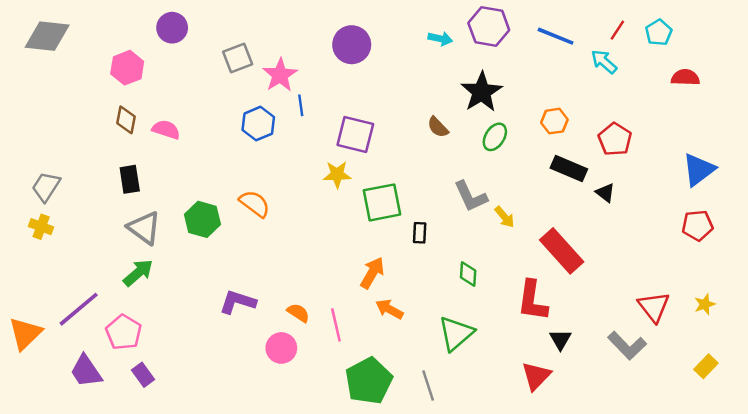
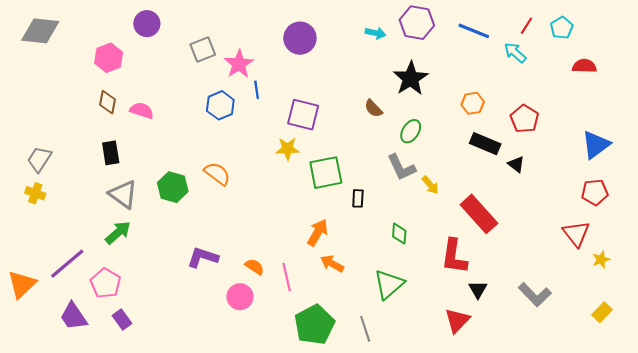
green ellipse: (495, 137) -> (411, 131), moved
red triangle: (654, 307) -> (576, 234), moved

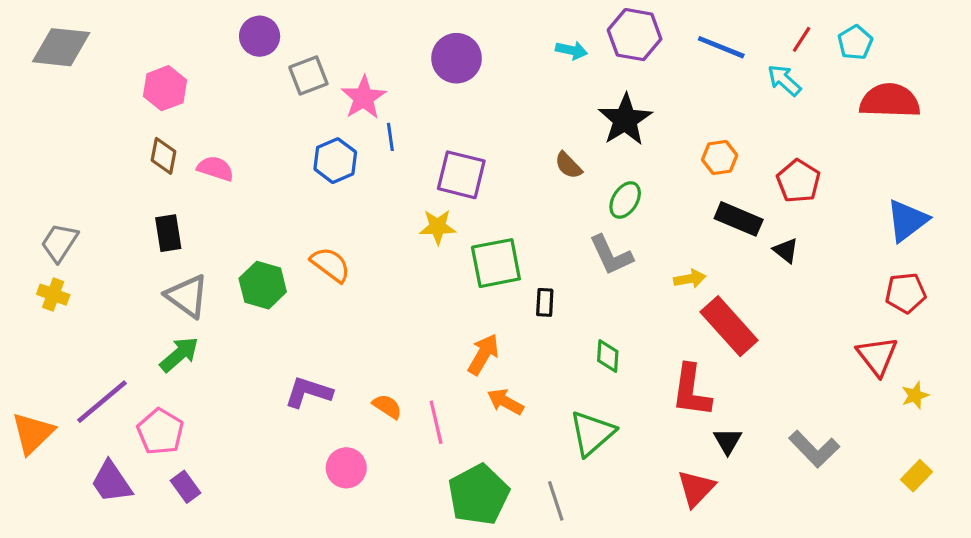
purple circle: (147, 24) -> (260, 36), moved
red semicircle: (584, 66) -> (890, 101), size x1.6
yellow arrow: (430, 185) -> (690, 279), moved, turned -60
pink circle: (240, 297) -> (346, 468), moved

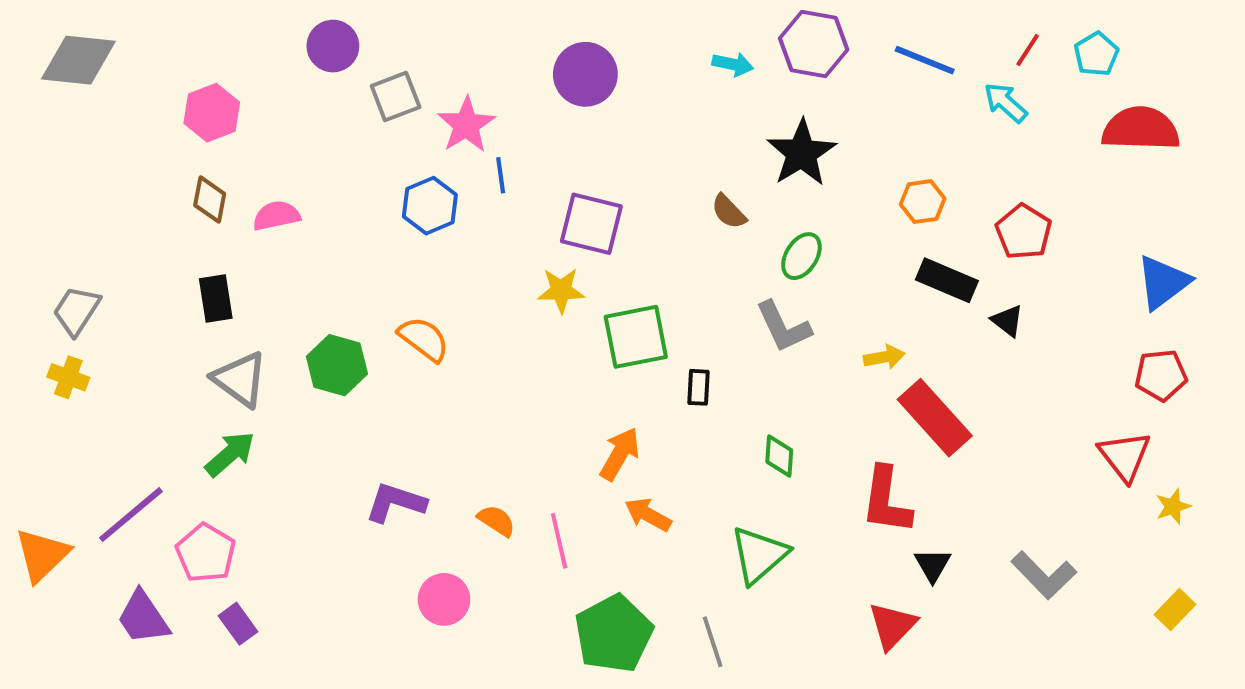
pink semicircle: (215, 168) -> (276, 216), turned -30

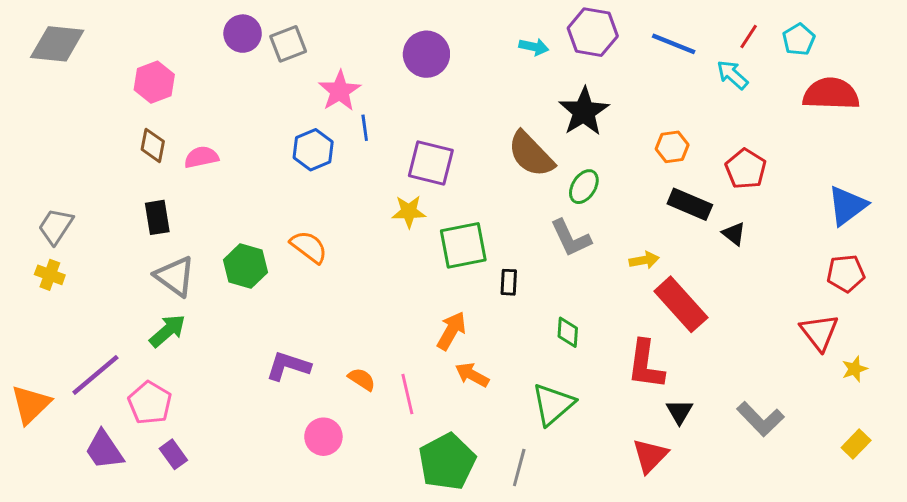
gray square: (396, 97) -> (288, 44), moved
brown semicircle: (729, 212) -> (531, 154), size x1.8
gray line: (713, 642) -> (519, 468), turned 33

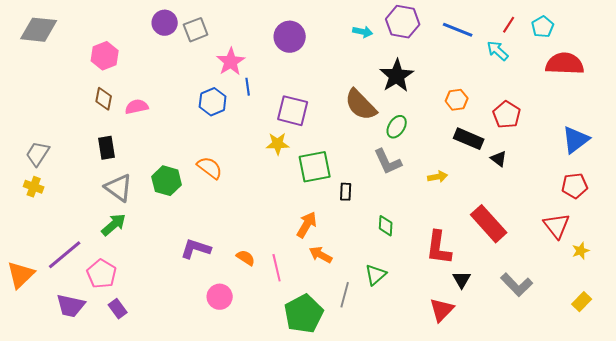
red rectangle: (681, 304) -> (489, 224), moved
green triangle: (553, 404) -> (376, 275), size x0.7
purple trapezoid: (104, 450) -> (71, 306), turned -44
gray line: (519, 468) -> (345, 295), moved

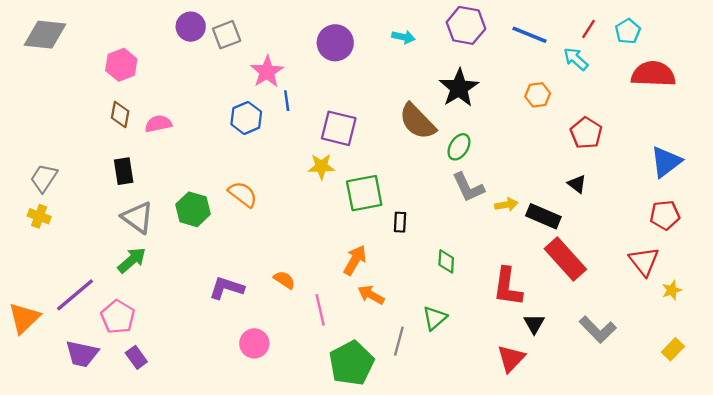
cyan arrow: (363, 32) -> (403, 37), moved
orange hexagon: (457, 100) -> (538, 95), moved
black rectangle: (469, 139) -> (543, 216), moved
gray L-shape: (388, 162) -> (468, 187), moved
orange semicircle: (246, 258) -> (284, 280), moved

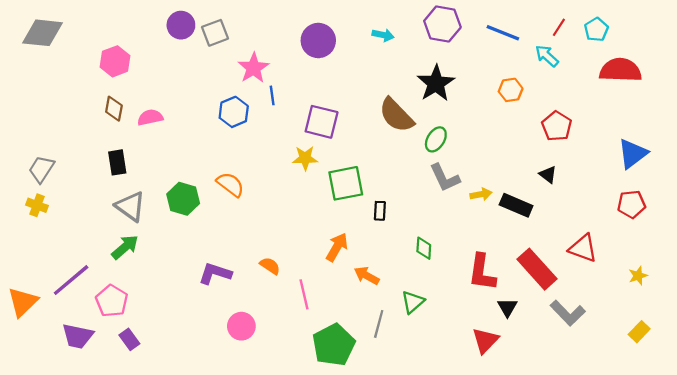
red rectangle: (565, 259) -> (537, 269), moved
red triangle: (644, 261) -> (583, 248), moved, turned -32
orange arrow: (371, 295) -> (367, 276), moved

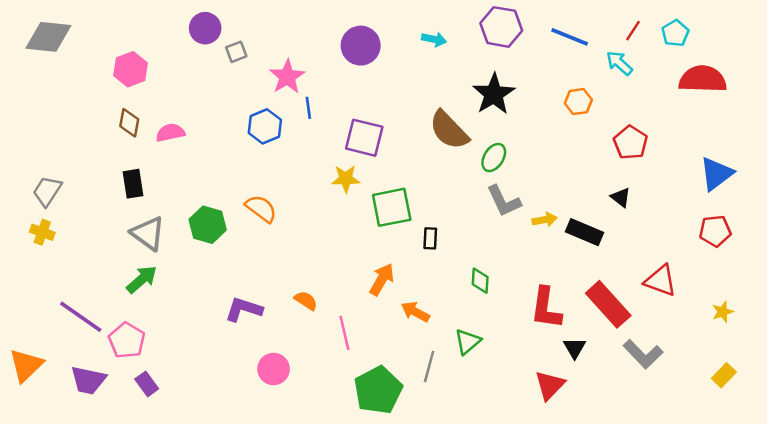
gray square: (215, 33) -> (236, 52), moved, size x0.7
purple line: (71, 280) -> (81, 317), turned 75
orange triangle: (23, 302) -> (26, 365), moved

